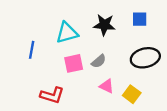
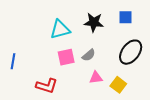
blue line: (32, 50) -> (13, 61), moved
black ellipse: (145, 58) -> (131, 52), turned -40
pink triangle: (107, 86) -> (96, 78), turned -32

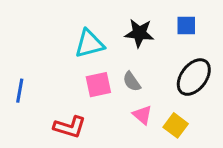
gray semicircle: (89, 55) -> (132, 82), turned 96
pink triangle: (96, 78) -> (142, 115), turned 48

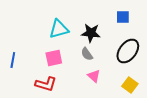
black star: (139, 33) -> (91, 33), moved
pink square: (98, 85) -> (54, 58), moved
yellow square: (176, 125) -> (130, 85), moved

